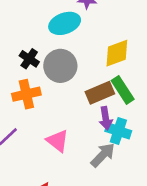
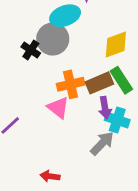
gray circle: (60, 66) -> (53, 39), moved
orange cross: (26, 94) -> (71, 84), moved
pink triangle: (58, 141) -> (58, 108), moved

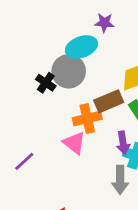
brown rectangle: (99, 83) -> (109, 101), moved
gray arrow: (102, 143) -> (120, 180), turned 136

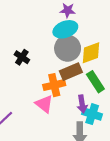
cyan ellipse: (81, 47) -> (65, 29), moved
gray circle: (69, 71) -> (68, 48), moved

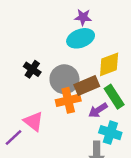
gray circle: (68, 48) -> (64, 79), moved
pink triangle: (44, 104) -> (33, 121), moved
purple arrow: (82, 104) -> (98, 110), moved, turned 66

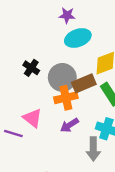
purple star: (83, 17) -> (67, 15), moved
purple arrow: (98, 110) -> (69, 125), moved
purple line: (14, 138) -> (13, 134), turned 60

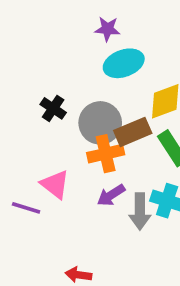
gray arrow: (93, 149) -> (140, 211), moved

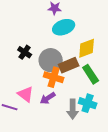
orange cross: (106, 154) -> (54, 77), turned 30
purple arrow: (111, 195) -> (48, 98), moved

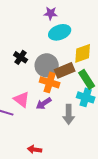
cyan cross: (88, 103) -> (86, 97), moved

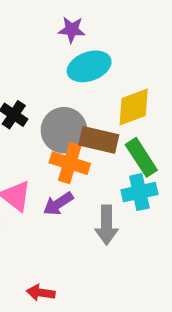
brown rectangle: (65, 70) -> (99, 140), turned 36
cyan cross: (86, 97) -> (139, 192), turned -30

